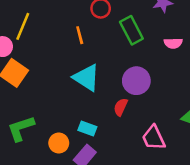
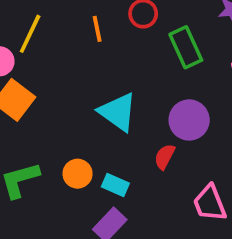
orange line: (80, 35) -> (97, 29), moved
orange circle: (59, 143) -> (78, 174), moved

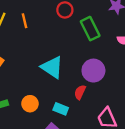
orange line: (97, 29) -> (25, 21), moved
cyan rectangle: (115, 185) -> (61, 109), moved

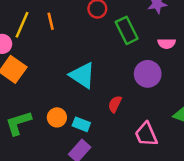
purple circle: (93, 71) -> (148, 74), moved
cyan rectangle: (61, 109) -> (81, 124), moved

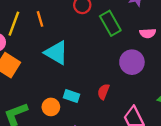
cyan triangle: (82, 75) -> (56, 53), moved
cyan rectangle: (81, 124) -> (71, 96), moved

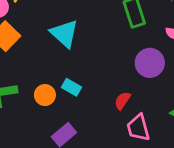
red semicircle: (103, 92) -> (122, 101), moved

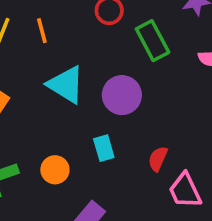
purple circle: (150, 63) -> (122, 95), moved
cyan rectangle: (71, 87) -> (104, 148), moved, turned 54

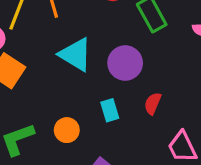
red semicircle: (158, 159) -> (153, 103), moved

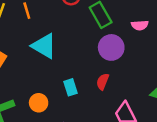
purple circle: (125, 63) -> (111, 47), moved

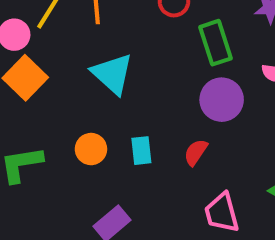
orange circle: (39, 103) -> (91, 149), moved

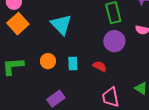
red semicircle: (196, 152) -> (100, 66), turned 80

